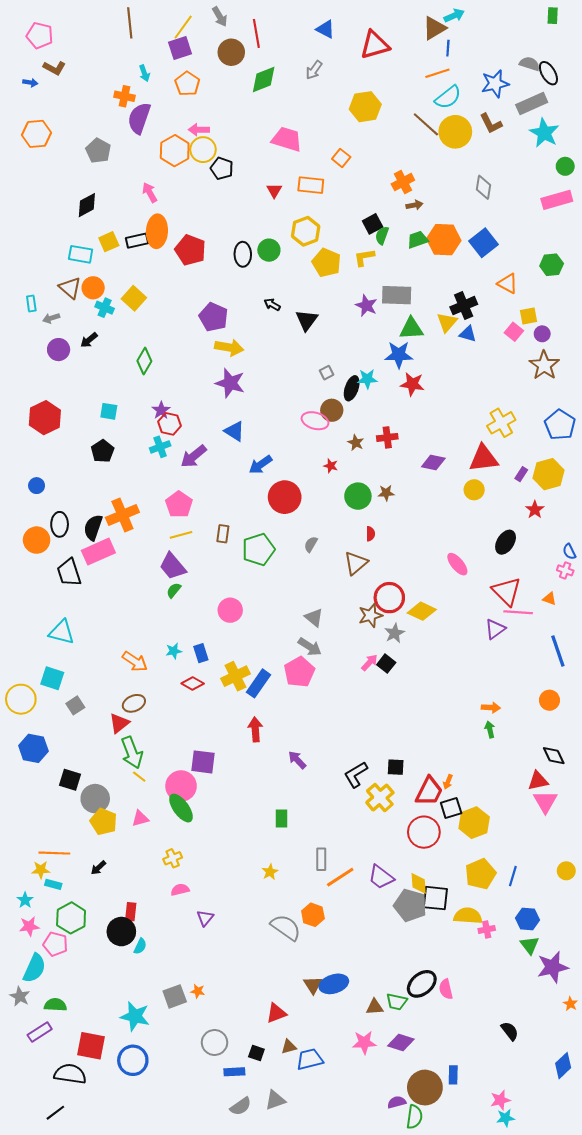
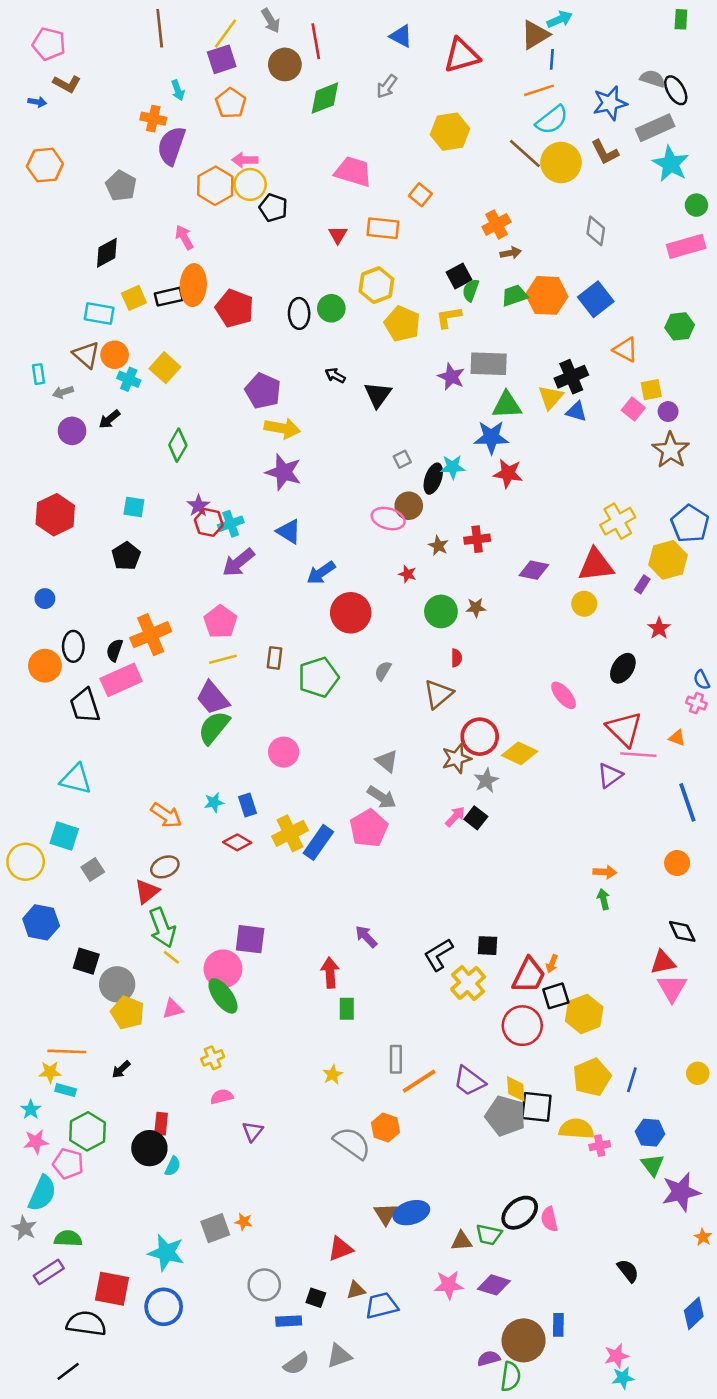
cyan cross: (160, 447) -> (231, 524), moved
yellow hexagon: (548, 474) -> (668, 560), moved
black semicircle: (93, 527) -> (115, 650), size x0.7
green semicircle: (174, 590) -> (214, 728), size x1.8
red arrow: (255, 730) -> (330, 973), moved

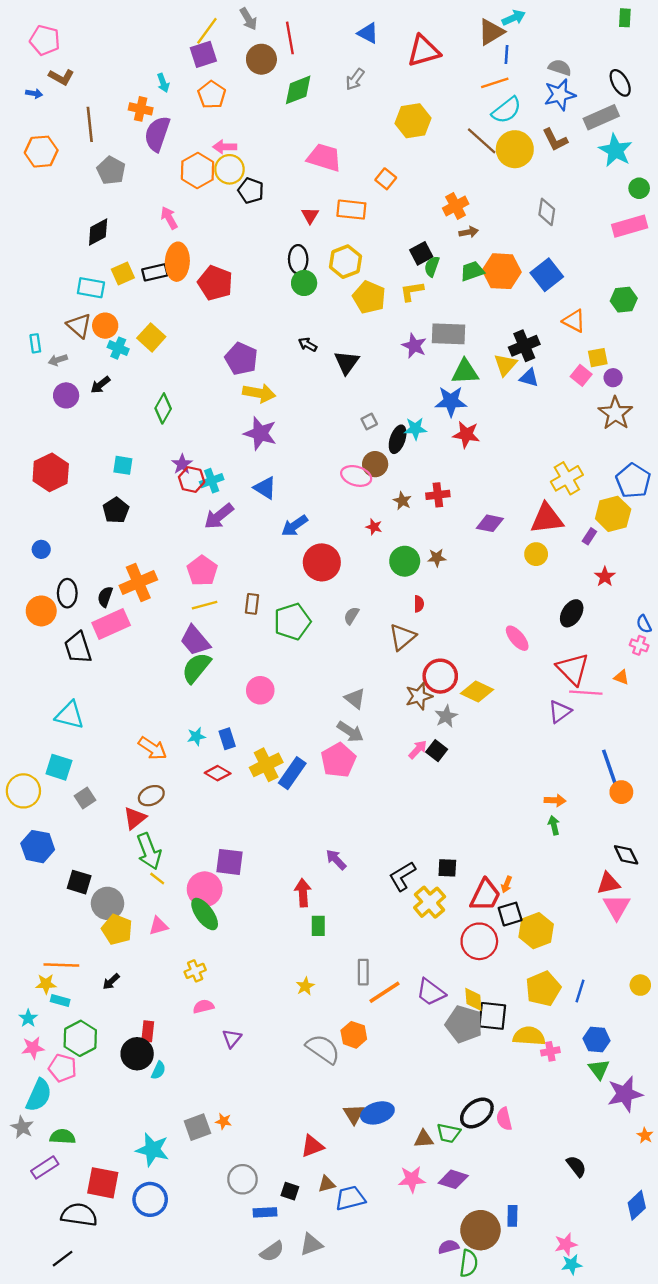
brown line: (160, 28) -> (90, 124), moved
gray semicircle: (653, 79) -> (560, 67), moved
black ellipse: (299, 313) -> (298, 259), moved
blue line: (687, 802) -> (610, 767), moved

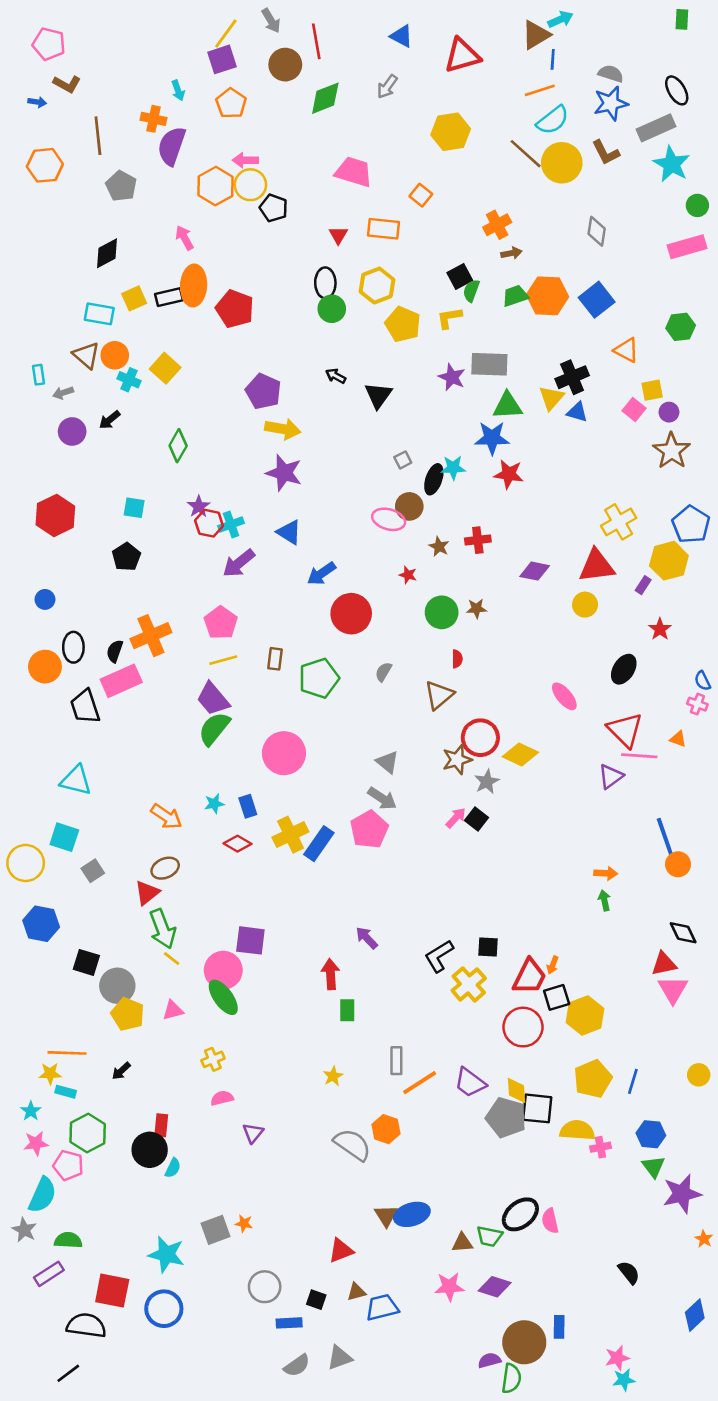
pink circle: (260, 690) -> (284, 753), size x1.4

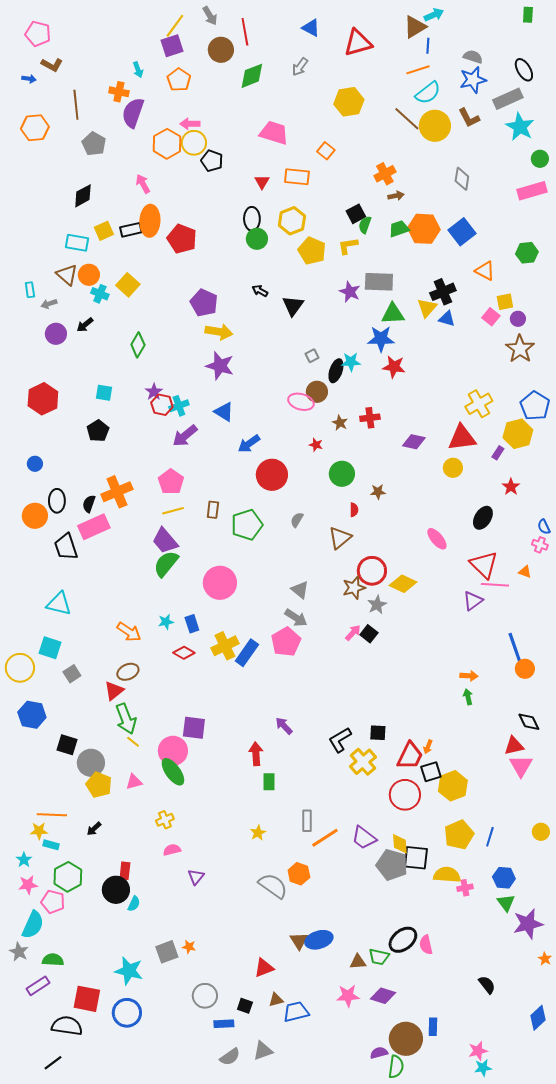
brown star: (476, 608) -> (378, 492), moved

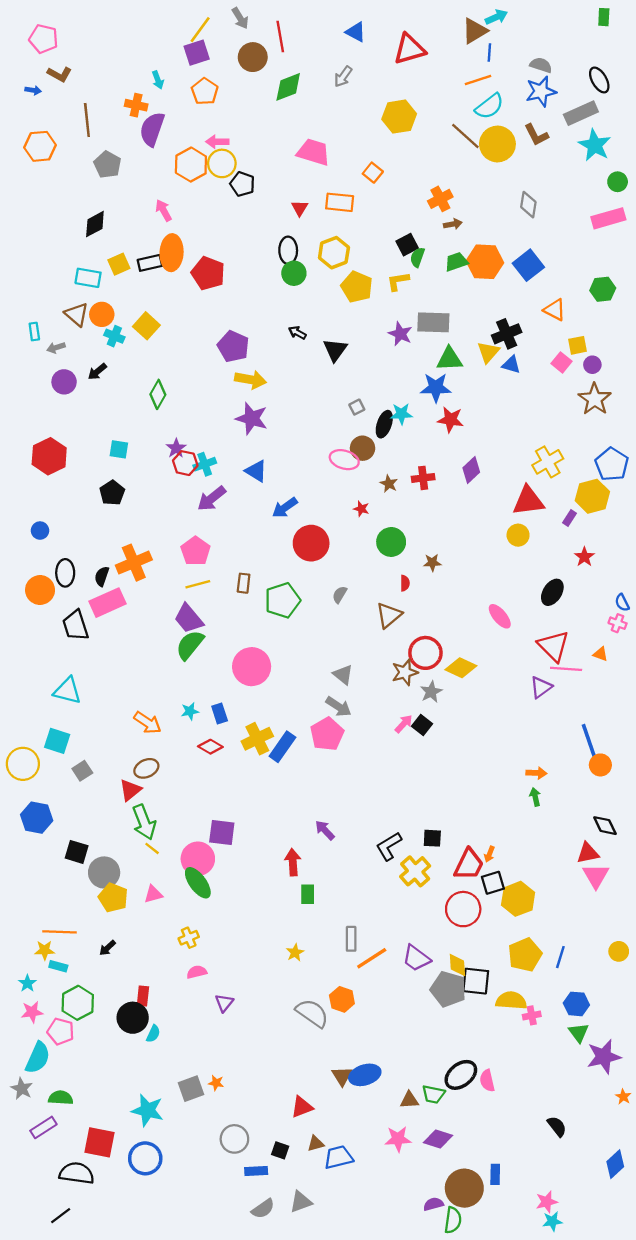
purple diamond: (414, 442) -> (471, 470), moved, turned -55

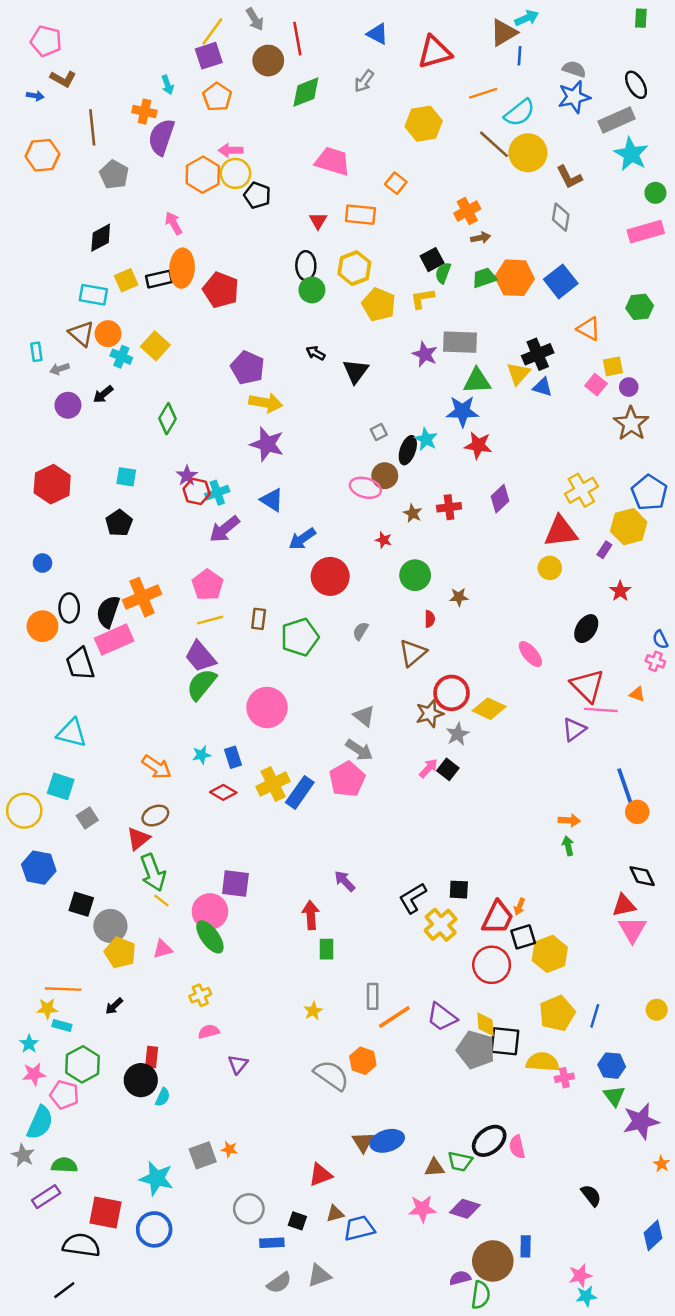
orange line: (478, 80) -> (483, 93), moved
brown L-shape: (536, 135) -> (569, 177), moved
cyan star: (401, 414) -> (426, 439), turned 30
black semicircle: (102, 576) -> (108, 612), size x1.5

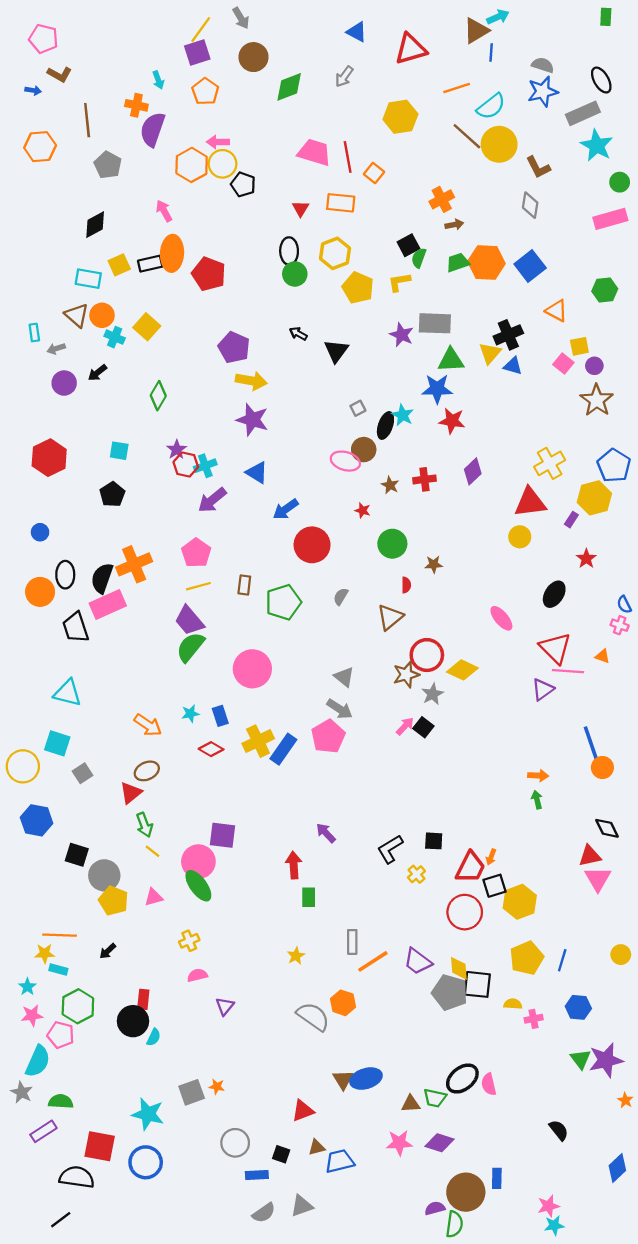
red line: (297, 39) -> (348, 157), moved
green arrow: (153, 873) -> (144, 825), size x0.7
yellow cross: (441, 925) -> (416, 874), size x0.6
yellow semicircle: (543, 1062) -> (513, 1004), size x0.6
green triangle: (614, 1096) -> (581, 1059), moved

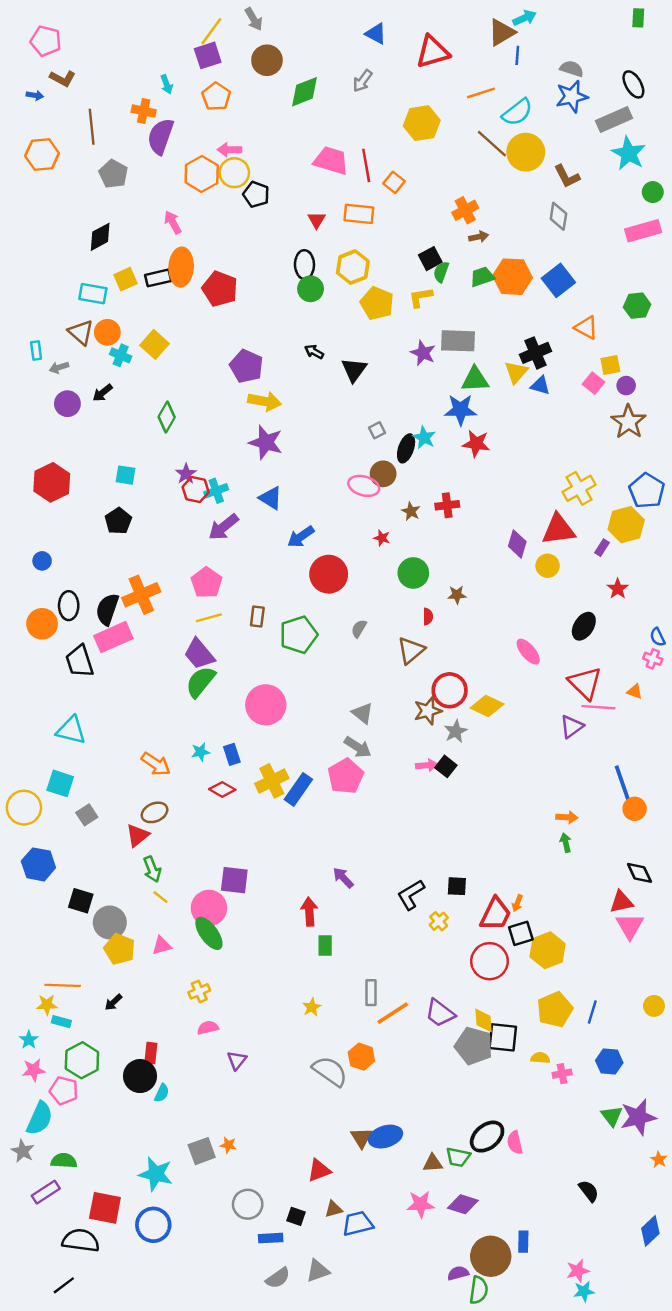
purple diamond: (473, 471) -> (517, 544), moved, turned -30
pink arrow: (405, 726) -> (427, 765), turned 42

